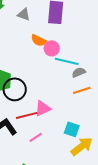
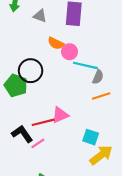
gray semicircle: (79, 72) -> (98, 77), turned 136
black circle: (15, 89) -> (31, 71), moved
pink line: (36, 137) -> (38, 143), moved

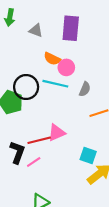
cyan line: (85, 65) -> (55, 84), moved
gray semicircle: (98, 77) -> (85, 89), moved
black L-shape: (22, 134) -> (17, 152), turned 55

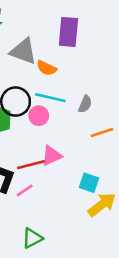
gray triangle: (36, 30) -> (23, 51), moved, size x1.6
pink circle: (66, 67) -> (39, 116), moved

